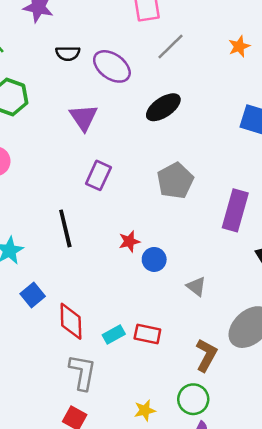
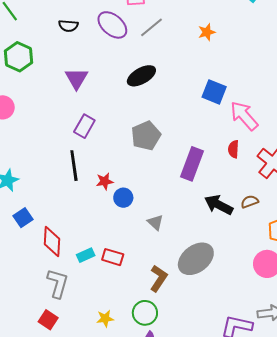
purple ellipse: (112, 66) -> (112, 25), moved
black line: (65, 228) -> (74, 166), moved

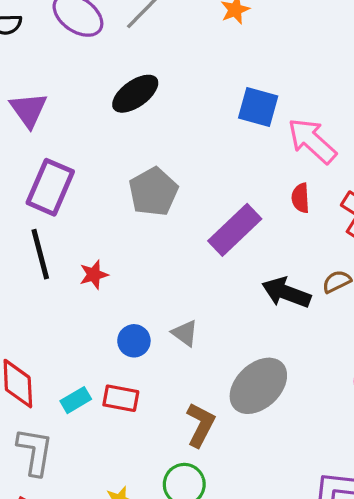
purple rectangle: (84, 126) -> (50, 187), size x1.4
purple rectangle: (192, 164) -> (235, 230), turned 32
blue circle: (123, 198) -> (134, 341), moved

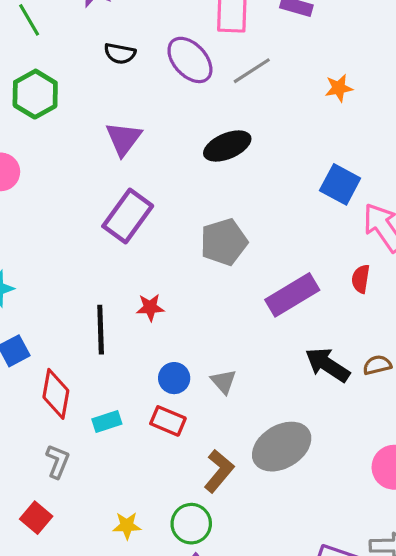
black line: (40, 254) -> (101, 330), moved
red rectangle: (121, 398) -> (168, 421), moved
gray L-shape: (35, 452) -> (58, 461), size x0.7

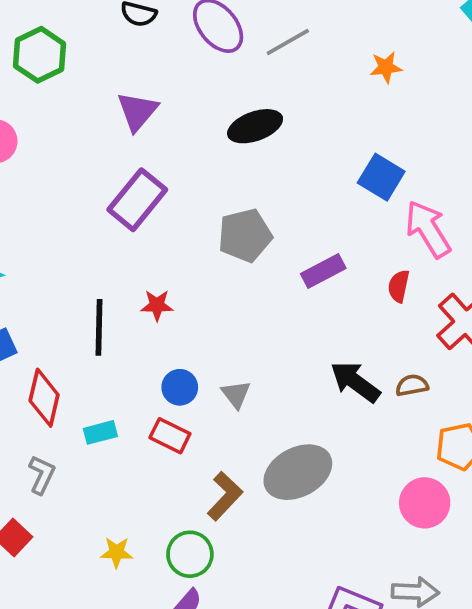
purple rectangle: (292, 295) -> (323, 271), moved, size x0.7

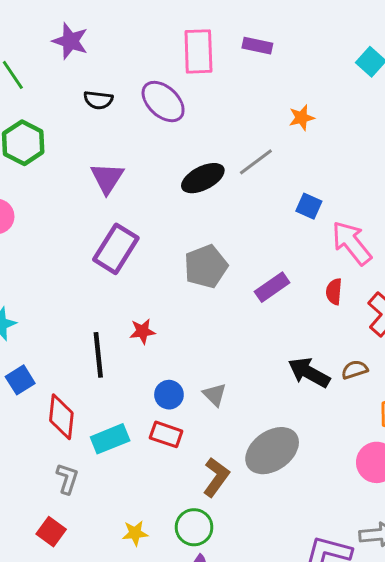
gray line: (288, 42) -> (256, 162), moved
blue square: (381, 177) -> (309, 206), size x0.7
cyan rectangle: (100, 432) -> (110, 439), size x1.4

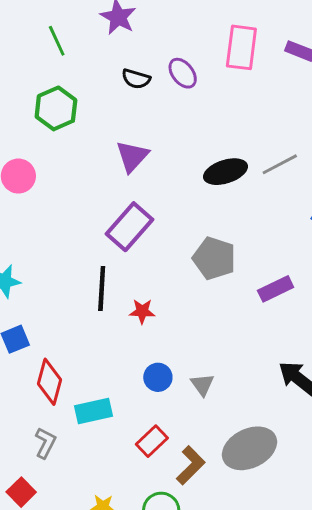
purple ellipse: (163, 102) -> (183, 73), moved, size x0.7
gray pentagon: (206, 266) -> (214, 258), turned 30
black line: (98, 355) -> (102, 288), moved
red rectangle: (166, 434) -> (152, 441), moved, turned -72

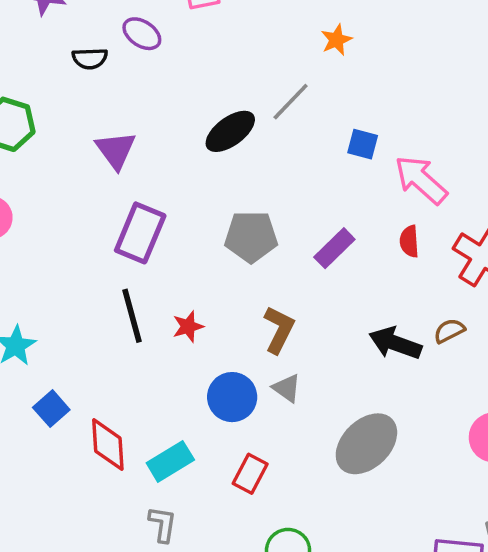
blue circle: (158, 377) -> (232, 397), size x1.4
gray L-shape: (45, 443) -> (163, 524), moved
brown L-shape: (191, 465) -> (279, 330), moved

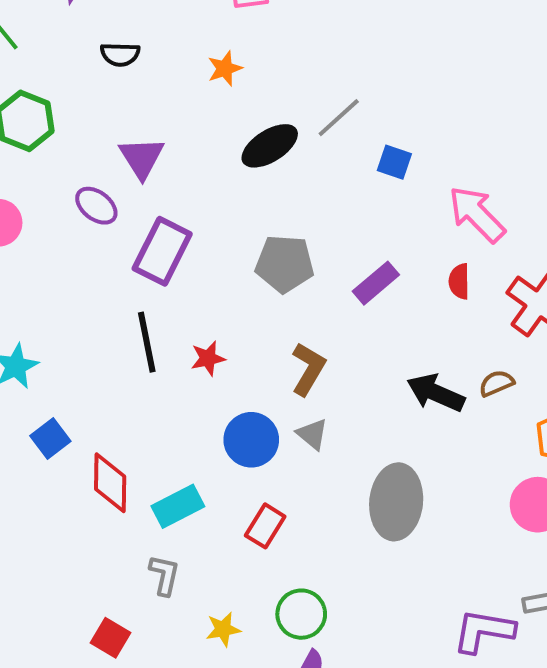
purple ellipse: (142, 34) -> (96, 206), moved
orange star: (336, 40) -> (225, 69), moved
blue square: (363, 144) -> (394, 162), moved
gray ellipse: (366, 444) -> (396, 502), turned -44

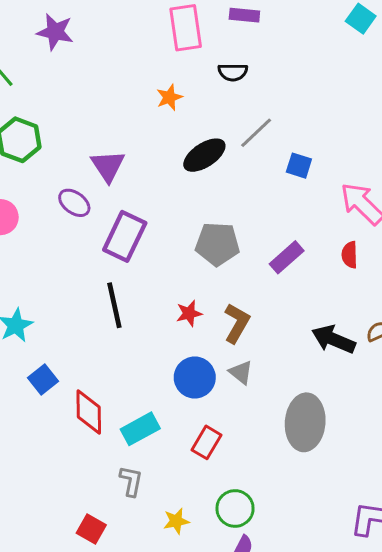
black semicircle: (120, 54) -> (233, 72), moved
red star: (208, 358) -> (189, 313), moved

